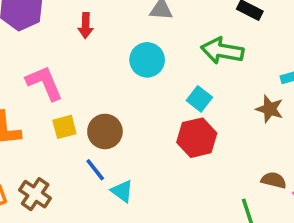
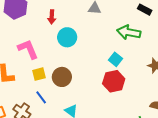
cyan circle: (147, 60) -> (67, 37), moved
blue line: (95, 170) -> (41, 97), moved

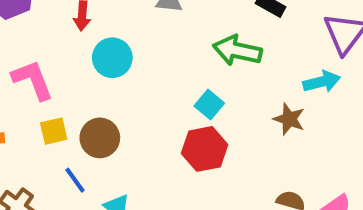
blue line: (41, 97) -> (75, 180), moved

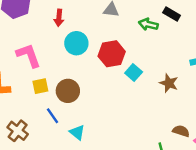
green arrow: (237, 51) -> (148, 24), moved, size x0.7
brown star: (289, 119) -> (169, 83), moved
red hexagon: (205, 149) -> (112, 54), moved

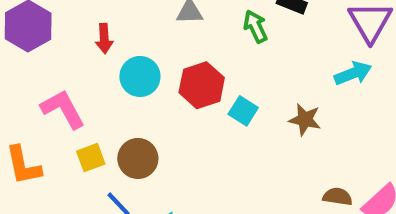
green arrow: (148, 24) -> (256, 27), turned 60

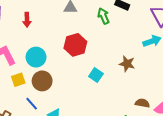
cyan circle: (140, 76) -> (36, 57), moved
cyan square: (243, 111) -> (96, 75), moved

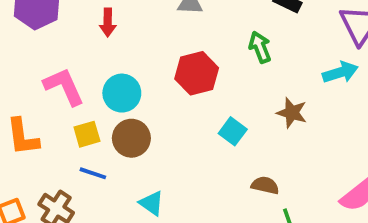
green arrow: (103, 16) -> (260, 47), moved
brown semicircle: (142, 103) -> (265, 185), moved
blue line: (32, 104) -> (93, 173), moved, turned -32

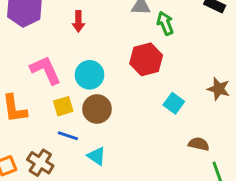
green arrow: (260, 47) -> (165, 23), moved
cyan triangle: (152, 203) -> (97, 156), moved

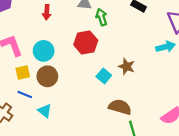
red arrow: (78, 21) -> (47, 12), moved
brown star: (219, 89) -> (127, 66), moved
brown semicircle: (199, 144) -> (120, 107), size x1.5

